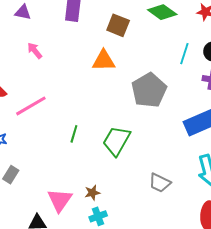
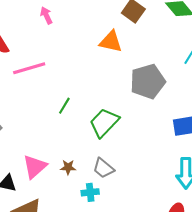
gray trapezoid: (160, 183) -> (103, 168), moved
cyan cross: (98, 216) -> (90, 192), moved

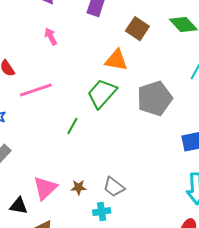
green trapezoid: (104, 123) -> (102, 94), moved

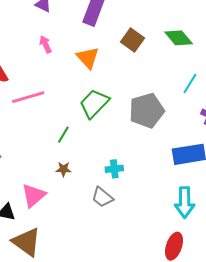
orange triangle: (116, 60) -> (88, 58), moved, turned 35
brown star: (79, 187) -> (63, 169), moved
cyan cross: (102, 212) -> (114, 169), moved

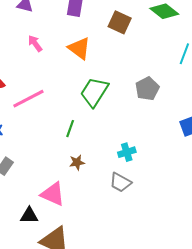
gray pentagon: (147, 111) -> (147, 89), size x0.7
pink triangle: (34, 196) -> (53, 194), turned -44

